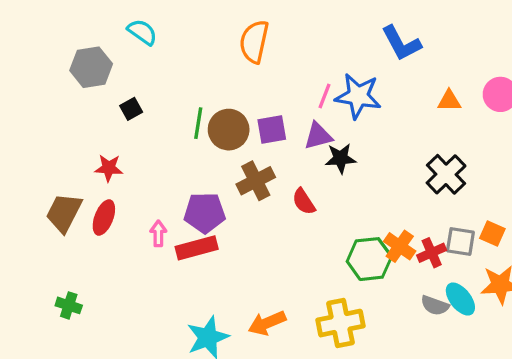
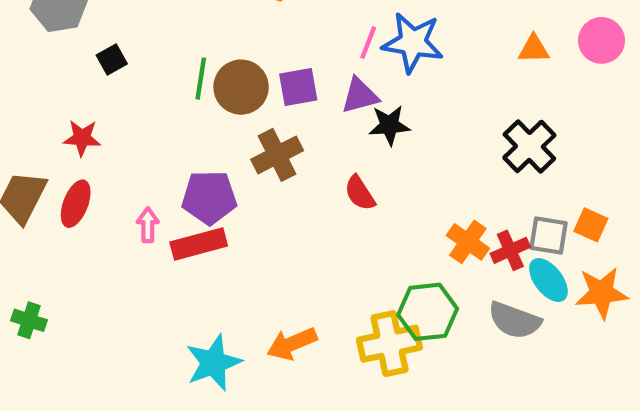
red semicircle: (304, 202) -> (360, 193), moved
green hexagon: (369, 259) -> (428, 312), moved
cyan ellipse: (460, 299) -> (548, 280), moved
gray semicircle: (435, 305) -> (515, 320), size x1.4

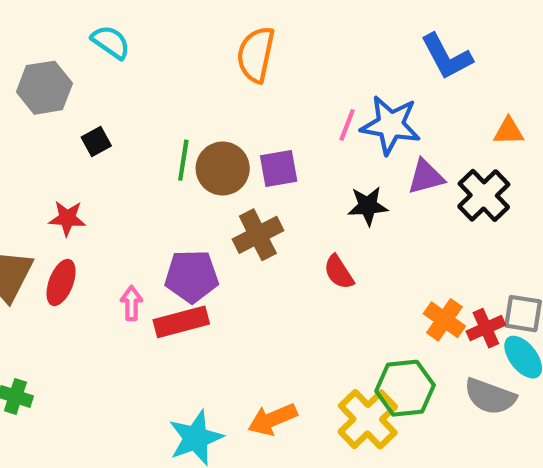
purple triangle: (360, 96) -> (426, 177), moved
black cross: (529, 146) -> (484, 195), moved
yellow cross: (389, 344) -> (368, 419), turned -32

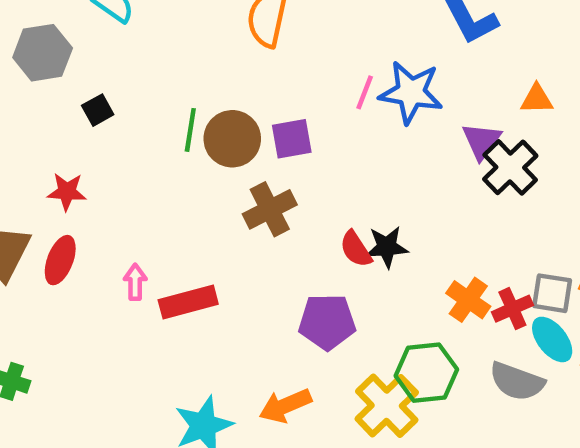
purple triangle: (426, 177) -> (482, 141), moved, turned -39
black star: (368, 206) -> (387, 247), moved
purple pentagon: (192, 276) -> (327, 322), moved

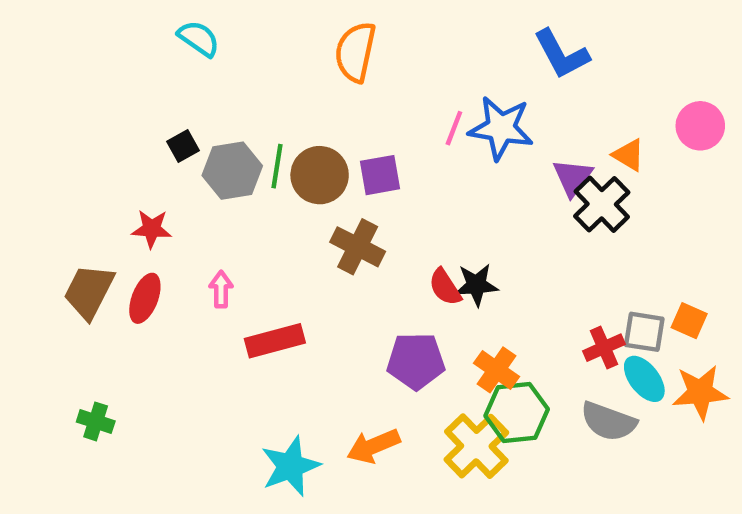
gray hexagon: (43, 53) -> (232, 171), moved
orange triangle: (537, 99) -> (629, 155), moved, turned 32
brown cross: (270, 209) -> (358, 247), turned -36
pink arrow: (135, 282) -> (221, 289), moved
orange cross: (468, 300) -> (496, 370), moved

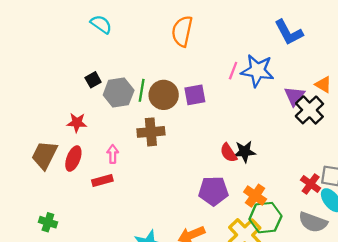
brown cross: (358, 247) -> (151, 132), moved, turned -32
red rectangle: (275, 341) -> (102, 181), moved, size x0.7
red cross: (604, 348) -> (311, 184), turned -30

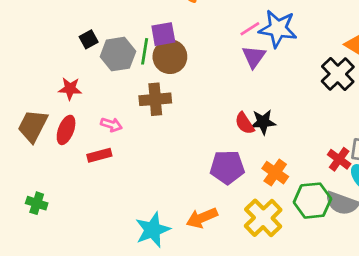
pink line: (233, 71) -> (250, 29), turned 36
purple square: (195, 95) -> (163, 34), moved
purple triangle: (294, 96) -> (254, 57), moved
pink arrow: (113, 154) -> (111, 125), turned 108
green hexagon: (265, 218) -> (312, 201), moved

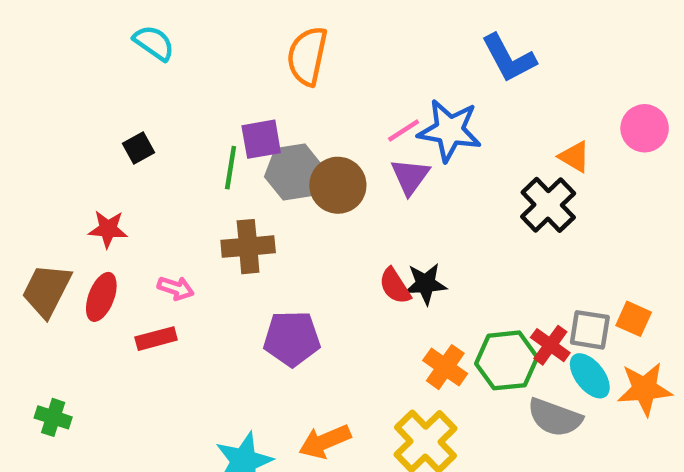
gray hexagon: (118, 54) -> (294, 172), moved
brown circle: (170, 57) -> (338, 185), moved
purple pentagon: (227, 167) -> (292, 339), moved
green hexagon: (312, 201) -> (507, 360), moved

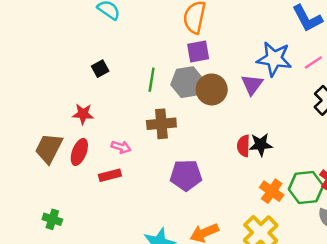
pink line: (404, 130) -> (313, 63), moved
purple square: (261, 139) -> (198, 51), moved
red semicircle: (395, 286) -> (244, 146), turned 35

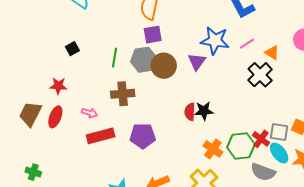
red rectangle: (110, 175) -> (101, 136), moved, size x1.5

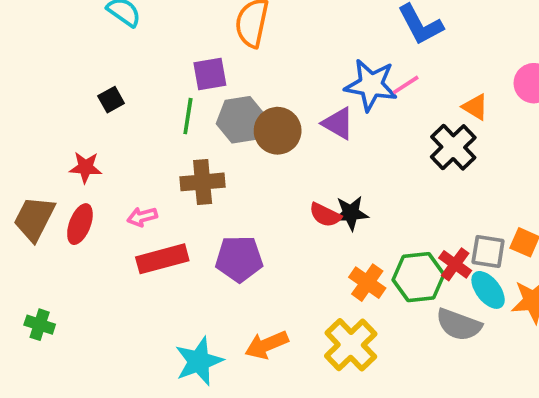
purple square: (153, 35) -> (210, 74), moved
pink line: (247, 44) -> (406, 85), moved
purple triangle: (197, 62) -> (338, 123), turned -36
red semicircle: (190, 112) -> (325, 215), turned -66
pink arrow: (89, 113) -> (142, 217), turned 147

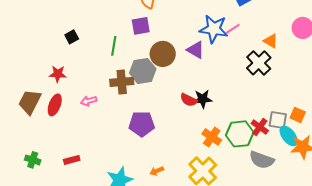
purple square: (210, 74) -> (141, 26), moved
gray hexagon: (241, 120) -> (143, 71), moved
red rectangle: (162, 259) -> (72, 160), moved, size x0.6
cyan ellipse: (488, 290) -> (289, 136), moved
orange arrow: (267, 345) -> (157, 171), size x0.6

